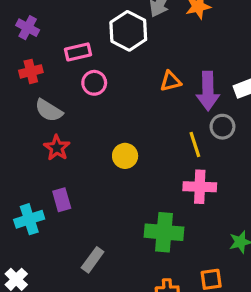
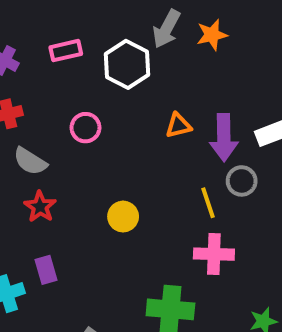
pink rectangle: (78, 52) -> (66, 51), moved

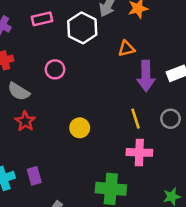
orange triangle: (178, 126) -> (126, 49), moved
gray circle: (242, 181) -> (171, 119), moved
purple rectangle: (46, 270) -> (34, 176), moved

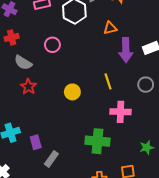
yellow line: (135, 119) -> (108, 81), moved
purple rectangle: (34, 176) -> (36, 142), moved

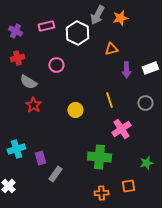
purple arrow: (126, 50) -> (126, 70), size x0.7
pink cross: (121, 112) -> (121, 129), turned -36

